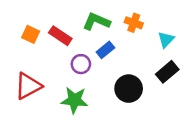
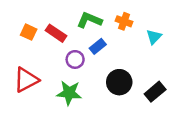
black rectangle: (167, 72) -> (155, 92), moved

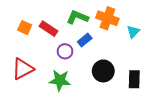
orange cross: (124, 21) -> (107, 18), size x1.5
black rectangle: (155, 92) -> (134, 79), turned -48

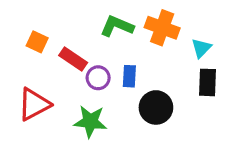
red rectangle: (48, 29) -> (73, 59), moved
blue rectangle: (85, 40) -> (129, 76), moved, turned -48
black rectangle: (134, 79) -> (208, 82), moved

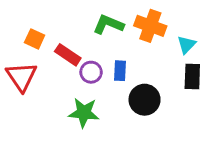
red triangle: (34, 104) -> (22, 77), moved, turned -36

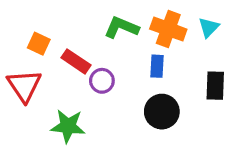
cyan triangle: (187, 45) -> (209, 27), moved
blue rectangle: (120, 71) -> (157, 66), moved
green star: (84, 113) -> (68, 126), moved

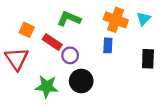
green L-shape: (121, 27) -> (69, 19), moved
black circle: (162, 112) -> (81, 81), moved

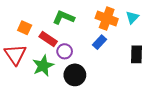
blue rectangle: (108, 45) -> (99, 42), turned 40
green star: (47, 87) -> (43, 66), moved, turned -30

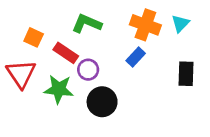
green star: (43, 66) -> (59, 89), turned 30

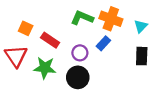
green L-shape: (87, 23) -> (82, 18), moved
cyan triangle: (180, 23) -> (141, 26), moved
purple circle: (88, 70) -> (80, 53), moved

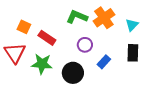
orange cross: (111, 19) -> (104, 18), turned 35
blue rectangle: (103, 43) -> (104, 62), moved
purple circle: (80, 53) -> (85, 45), moved

